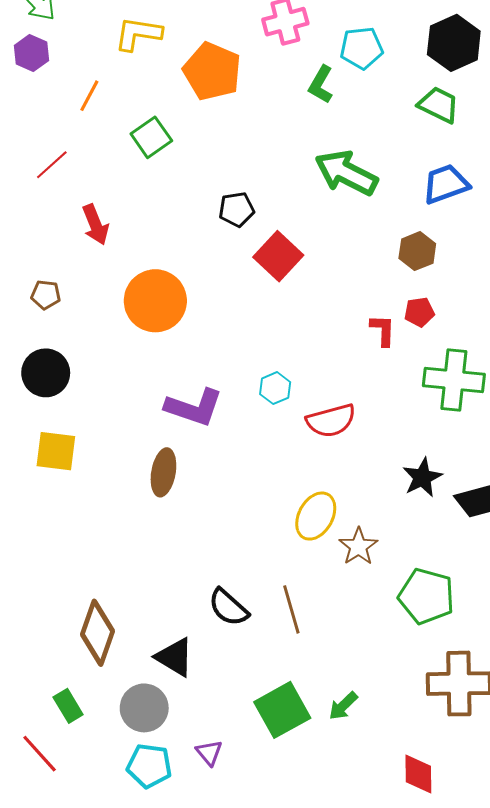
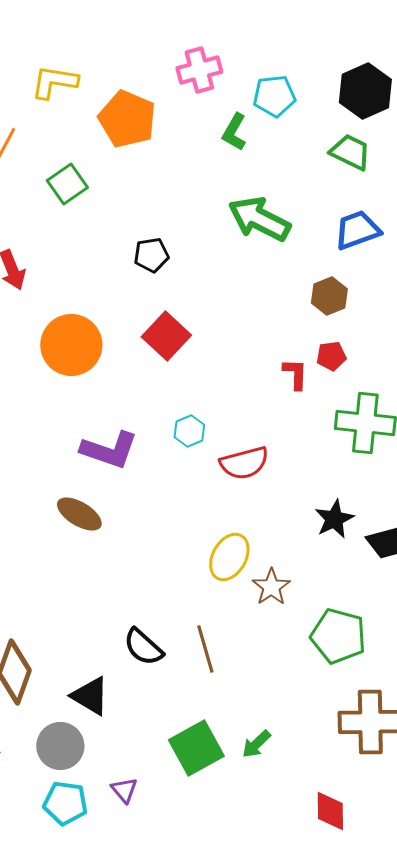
red square: (278, 256) -> (166, 336), moved
brown ellipse: (163, 472) -> (79, 514), turned -69

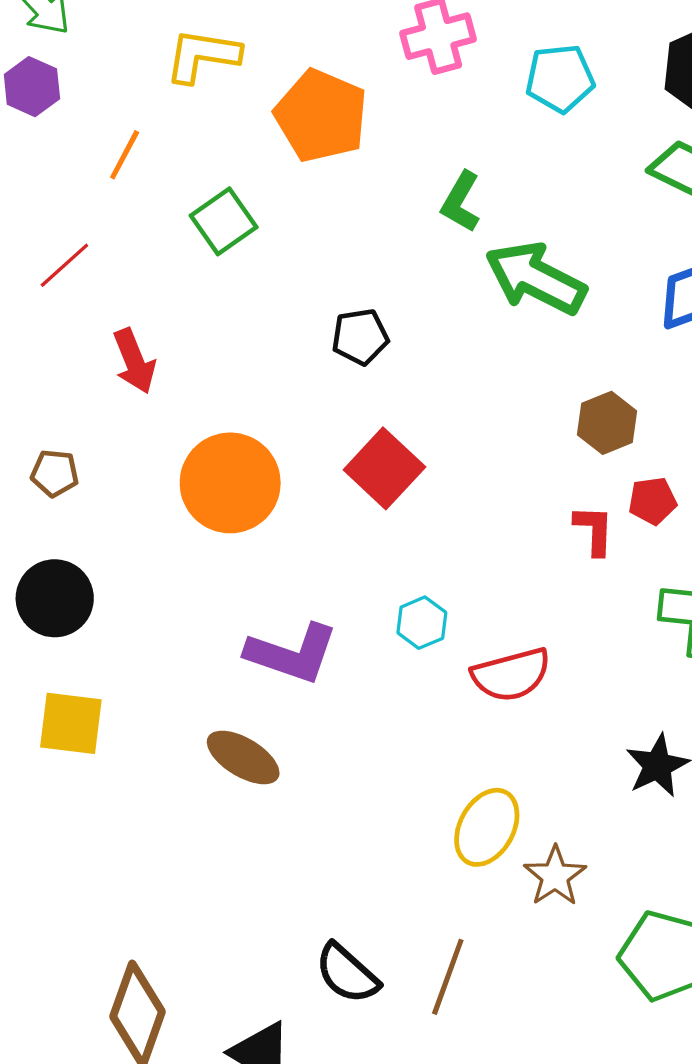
green L-shape: (234, 132) -> (461, 202), moved
brown hexagon: (329, 296) -> (607, 423), moved
brown line: (205, 649) -> (448, 977), turned 36

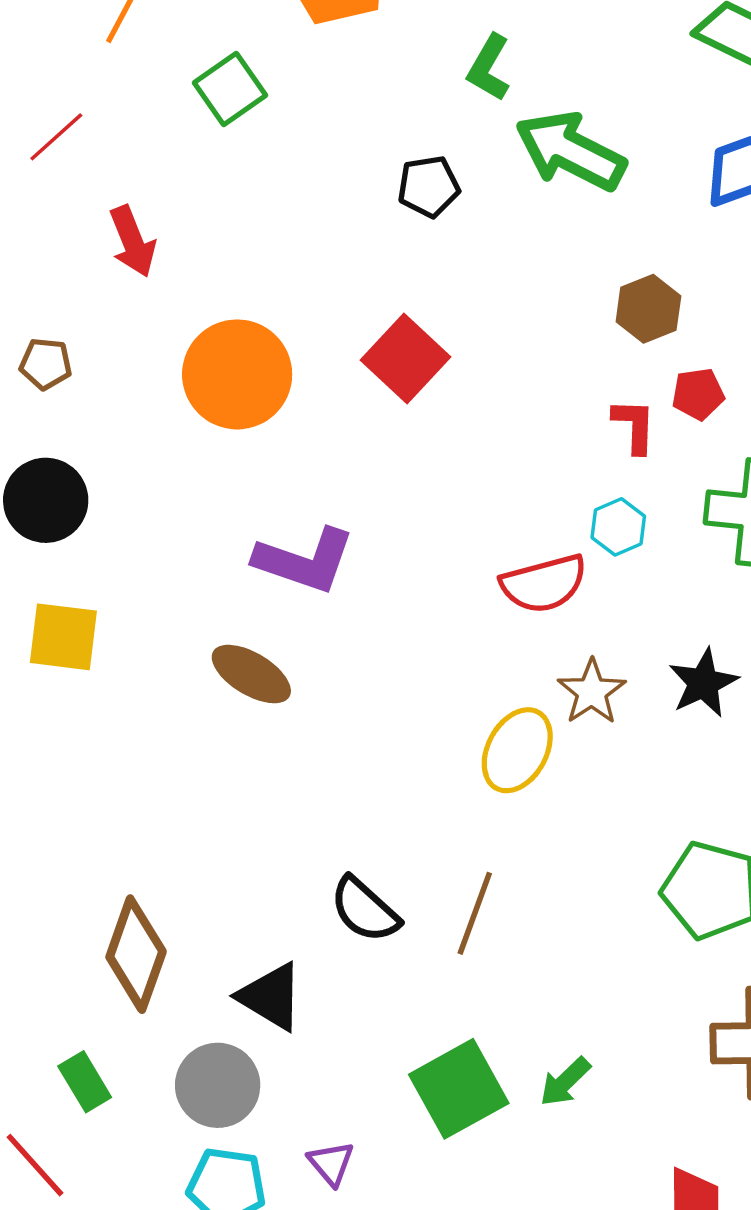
black pentagon: (360, 337) -> (429, 186), moved
cyan hexagon: (422, 623) -> (618, 527), moved
brown star: (555, 876) -> (592, 692), moved

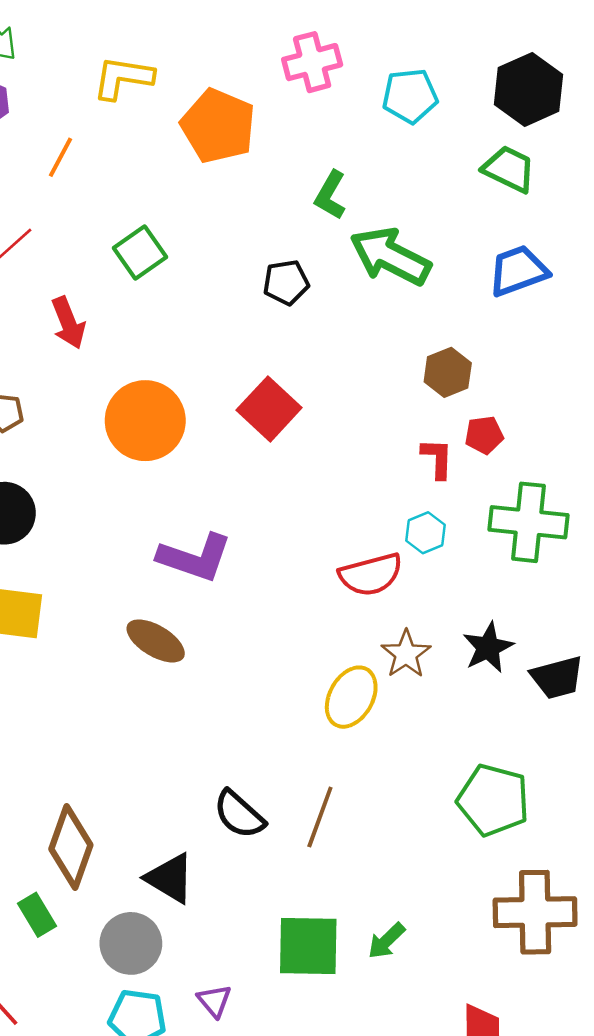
green square: (230, 89) -> (140, 252), moved
green rectangle: (85, 1082) -> (37, 915), moved
green square: (459, 1089) -> (308, 946), turned 30

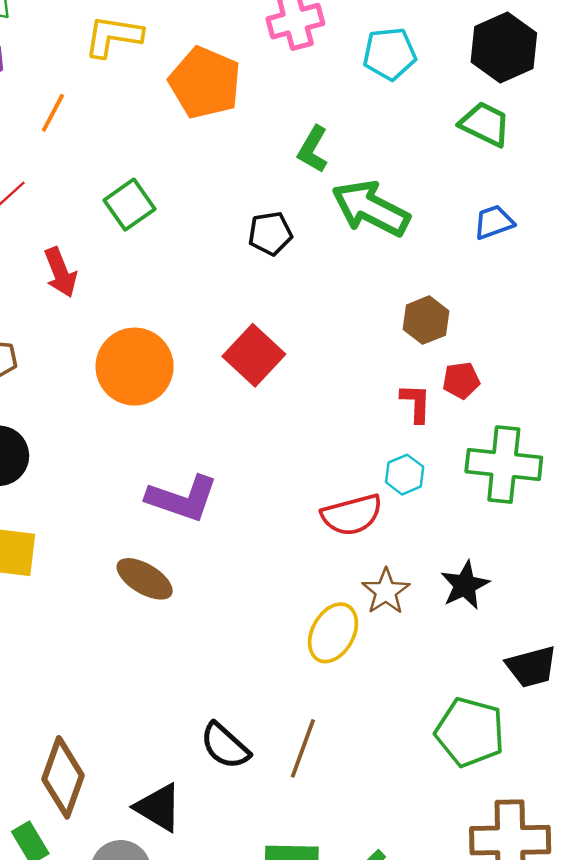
blue trapezoid: (518, 271) -> (494, 222), size x0.7
black trapezoid: (557, 677) -> (531, 667), moved

